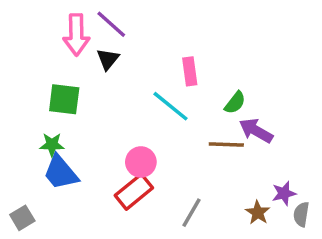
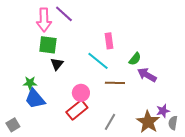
black triangle: (108, 59) -> (57, 64), moved
green square: (64, 99) -> (48, 45), moved
brown line: (226, 145) -> (115, 83), moved
brown star: (258, 213) -> (148, 122), size x1.6

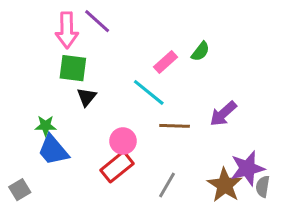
pink rectangle: (109, 41) -> (165, 62), turned 56
green semicircle: (135, 59) -> (200, 51), moved
purple arrow: (147, 75) -> (223, 114), turned -72
purple star: (163, 111) -> (247, 168), size x1.6

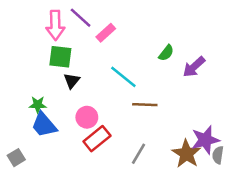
green semicircle: (200, 51) -> (166, 53), moved
pink rectangle: (165, 62) -> (106, 33), moved
purple arrow: (223, 114) -> (194, 67), moved
pink circle: (123, 141) -> (87, 117), moved

